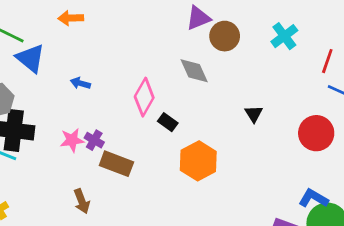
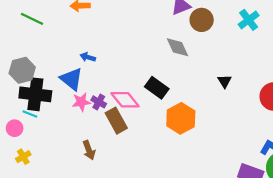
blue triangle: (30, 58) -> (71, 79), moved
pink diamond: (144, 97) -> (125, 100), moved, turned -68
black rectangle: (168, 122) -> (157, 88), size x1.5
brown rectangle: (116, 164) -> (116, 121), turned 40

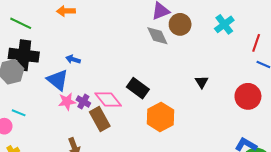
gray diamond: (178, 47) -> (157, 36), moved
black cross: (35, 94) -> (24, 55), moved

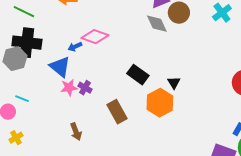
blue arrow: (73, 59) -> (75, 47), turned -40
black triangle: (202, 82) -> (174, 83), moved
pink diamond: (108, 99) -> (95, 37), moved, turned -32
brown rectangle: (100, 119) -> (117, 112), moved

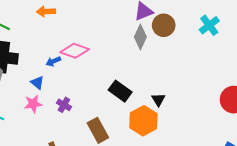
gray diamond: (157, 24) -> (140, 37), turned 50
blue triangle: (60, 67) -> (37, 83), size x0.6
pink star: (69, 88) -> (33, 104), moved

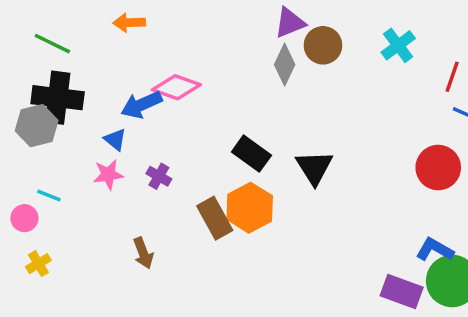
blue arrow: (53, 61) -> (141, 105), size x1.6
black triangle: (158, 100) -> (314, 168), size x1.6
orange hexagon: (143, 121) -> (250, 208), moved

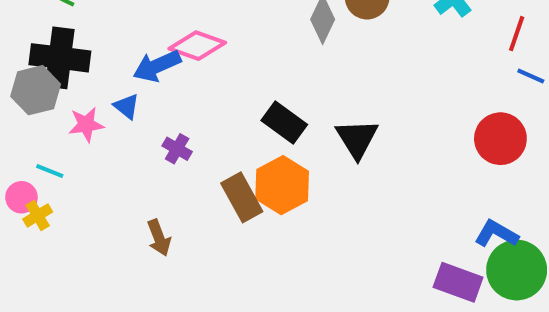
pink star: (108, 175) -> (86, 125), moved
yellow cross: (38, 264) -> (38, 215), moved

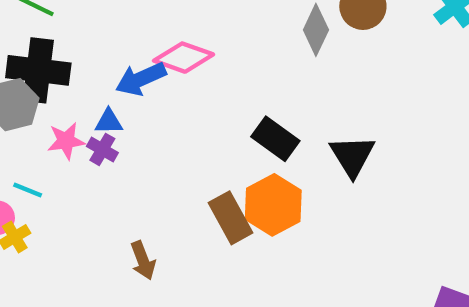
blue triangle: (127, 106) -> (109, 122), turned -40
purple cross: (177, 149) -> (102, 149), moved

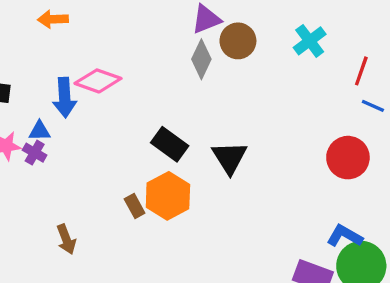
blue arrow: (141, 79) -> (65, 98), turned -69
brown rectangle: (231, 218) -> (135, 206), size x0.6

